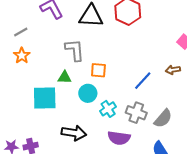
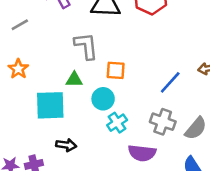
orange star: (22, 56) -> (18, 69), moved
cyan cross: (108, 109) -> (117, 123), moved
black arrow: (74, 133) -> (66, 145), moved, size x0.7

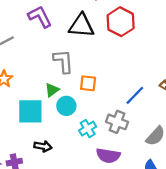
green triangle: (74, 80) -> (52, 90), turned -40
cyan circle: (103, 99) -> (66, 106), moved
gray cross: (163, 122) -> (117, 122), moved

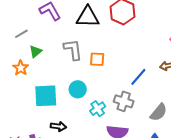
orange square: (88, 83) -> (97, 59), moved
green triangle: (52, 90) -> (36, 51), moved

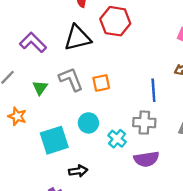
green triangle: (36, 51) -> (40, 88), moved
blue line: (138, 77) -> (153, 90), turned -30

